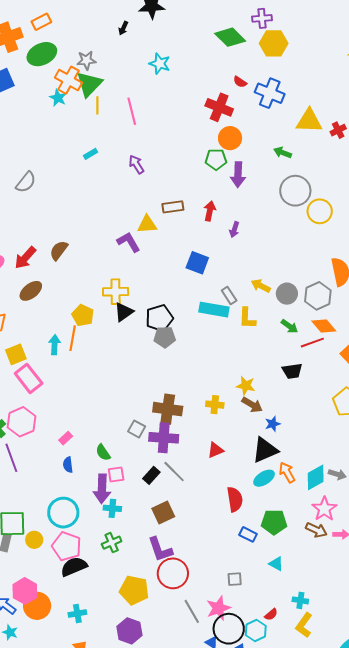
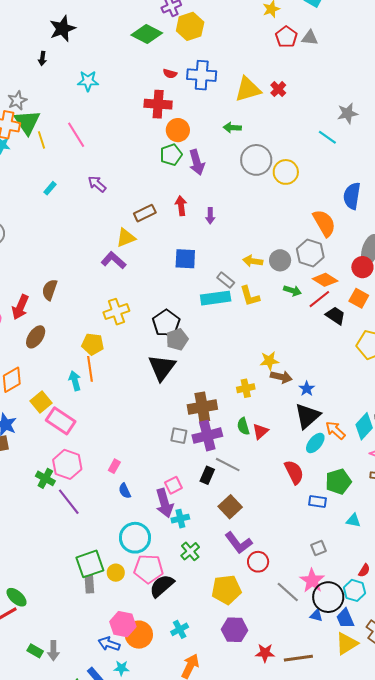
black triangle: (124, 312) -> (162, 367), moved, size x1.4
black trapezoid: (292, 371) -> (335, 316), moved, turned -120
green semicircle: (103, 453) -> (243, 426), moved, turned 36
red circle: (173, 573) -> (258, 562), size x0.7

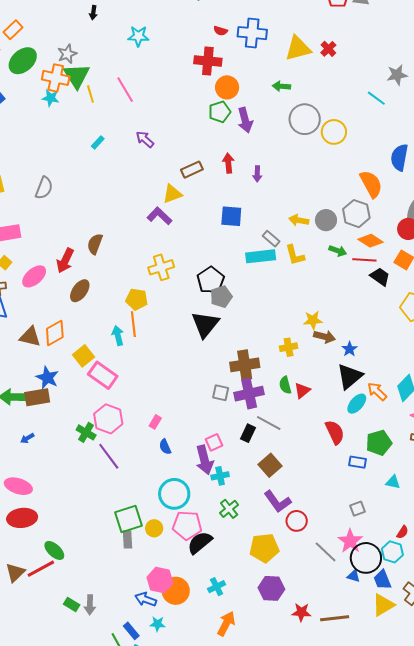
red line: (319, 299) -> (364, 260), turned 40

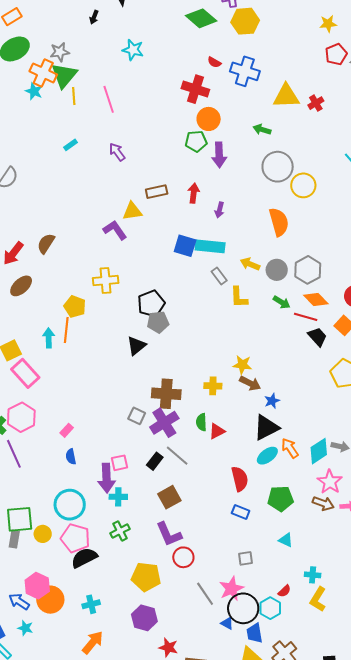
orange semicircle: (371, 184) -> (279, 222), moved
cyan rectangle: (261, 256) -> (210, 246), moved
black triangle: (205, 324) -> (136, 346), size x0.7
purple cross: (249, 394) -> (164, 423), turned -32
blue rectangle: (358, 462) -> (241, 512), moved

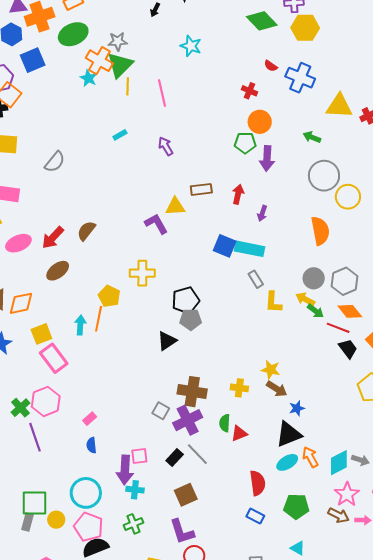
red cross: (195, 89) -> (249, 91), size x0.6
yellow arrow: (250, 264) -> (305, 299), moved

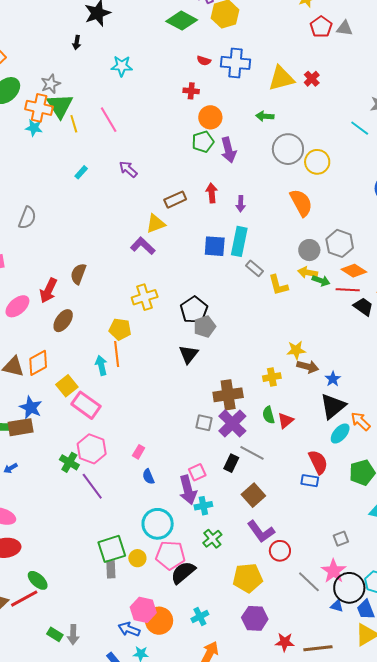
cyan rectangle: (249, 249) -> (239, 241), turned -72
blue rectangle: (255, 516) -> (310, 481), moved

